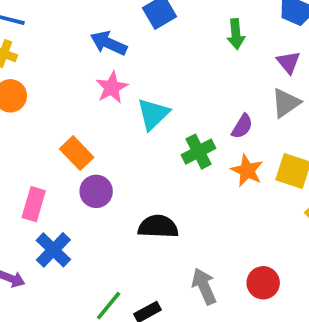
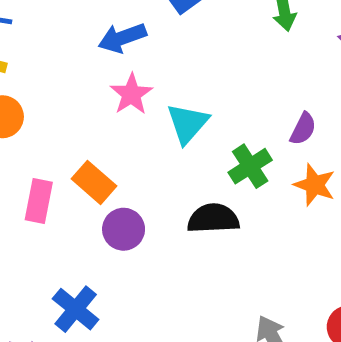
blue arrow: (109, 43) -> (122, 38), turned -39
pink rectangle: (34, 204) -> (39, 201), moved
black semicircle: (158, 227) -> (213, 219), moved

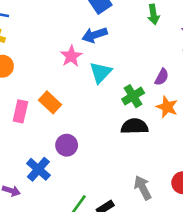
blue arrow: (122, 38) -> (95, 35), moved
black semicircle: (213, 219) -> (135, 126), moved
purple circle: (124, 229) -> (67, 145), moved

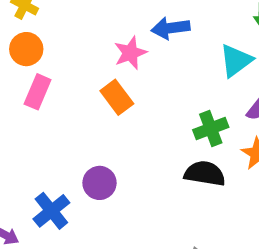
cyan triangle: (101, 72) -> (236, 61), moved
orange rectangle: (50, 102) -> (117, 97), moved
pink rectangle: (20, 111) -> (38, 92), moved

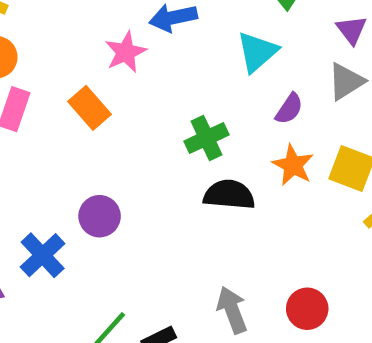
orange rectangle: (117, 97) -> (89, 108), moved
green cross: (211, 128) -> (206, 138), moved

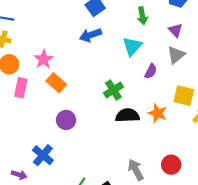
pink star: (126, 52) -> (44, 59), moved
orange star: (293, 165) -> (158, 113), moved
purple circle: (100, 216) -> (66, 120), moved

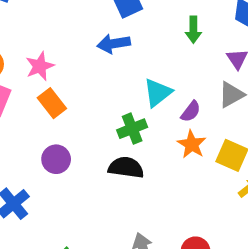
cyan triangle: (132, 46) -> (158, 93), moved
orange star: (158, 113) -> (192, 144), moved
black semicircle: (127, 115) -> (126, 168), moved

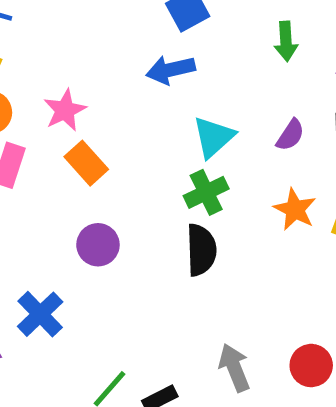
cyan triangle: (158, 93) -> (214, 137), moved
purple semicircle: (191, 111) -> (290, 135), moved
black semicircle: (126, 168) -> (201, 250), turned 84

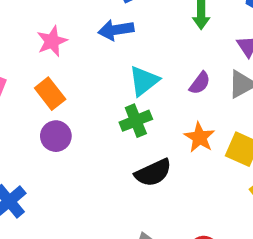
pink star: (65, 110) -> (52, 41), moved
purple circle: (98, 245) -> (56, 136), moved
black semicircle: (201, 250) -> (153, 173), moved, turned 63

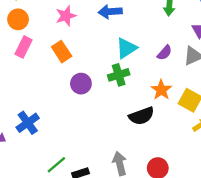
purple circle: (56, 136) -> (81, 84), moved
black semicircle: (153, 173) -> (141, 116), moved

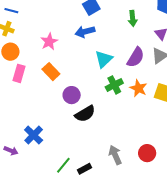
purple semicircle: (165, 53) -> (136, 57), size x1.5
green cross: (119, 75) -> (114, 85), moved
black semicircle: (141, 116) -> (85, 114), moved

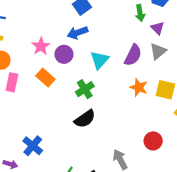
green arrow: (133, 18) -> (140, 13), moved
green cross: (114, 85) -> (85, 89), moved
purple circle: (72, 95) -> (64, 54), moved
red circle: (147, 153) -> (153, 141), moved

